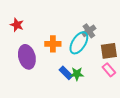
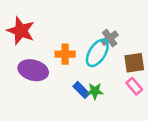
red star: (17, 25) -> (21, 31), size x1.6
purple ellipse: (27, 57) -> (33, 70), turned -60

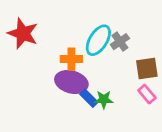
cyan ellipse: (97, 53) -> (98, 40), moved
purple ellipse: (33, 70) -> (71, 82), moved

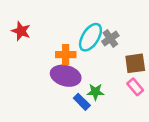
red star: (23, 33) -> (21, 31), size x0.7
blue rectangle: (89, 98) -> (82, 102), moved

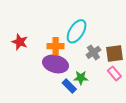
red star: (21, 31) -> (20, 42), moved
gray cross: (110, 38) -> (93, 52), moved

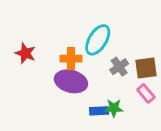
green star: (81, 78) -> (114, 108), moved
blue rectangle: (69, 86) -> (99, 111), moved, turned -48

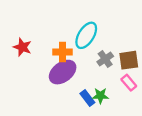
purple ellipse: (71, 81) -> (63, 72), turned -52
blue rectangle: (99, 111) -> (87, 98), turned 56

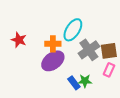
gray cross: (105, 59) -> (89, 50), size x1.5
pink rectangle: (129, 83) -> (109, 70), turned 64

